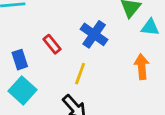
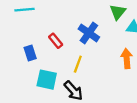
cyan square: (23, 90) -> (47, 80), moved, turned -30

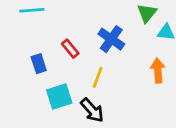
cyan square: (47, 80) -> (59, 97), turned -30

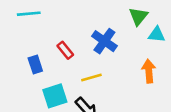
yellow line: (98, 77) -> (91, 78), turned 54

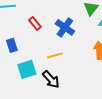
red rectangle: (65, 50) -> (35, 23), moved

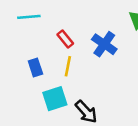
yellow line: (55, 55) -> (68, 66), moved, turned -63

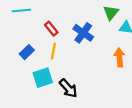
blue rectangle: (35, 68) -> (27, 52), turned 64

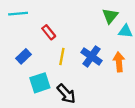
blue cross: (83, 33) -> (91, 56), moved
yellow line: (53, 51) -> (62, 56), moved

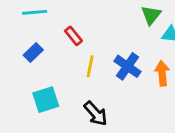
blue rectangle: (23, 56) -> (33, 52), moved
cyan square: (40, 83) -> (46, 100), moved

